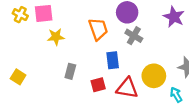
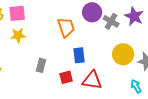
gray cross: (134, 36) -> (111, 21), moved
yellow star: (56, 37) -> (18, 35), moved
yellow circle: (154, 76) -> (123, 54), moved

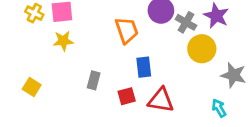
yellow circle: (123, 54) -> (202, 49), moved

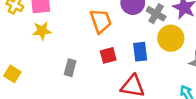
blue rectangle: (144, 67) -> (140, 52), moved
red square: (127, 96) -> (108, 55), moved

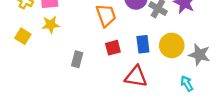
yellow circle: (171, 38) -> (172, 45), moved
yellow square: (12, 74) -> (23, 36), moved

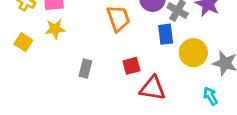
blue rectangle: (143, 44) -> (166, 34), moved
red square: (113, 48) -> (131, 66), moved

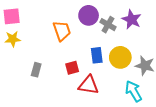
blue rectangle: (166, 34) -> (97, 55), moved
cyan arrow: (210, 96) -> (134, 91), size x1.5

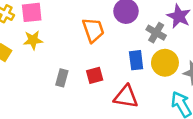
gray cross: (108, 25) -> (156, 33), moved
red square: (72, 68) -> (95, 75), moved

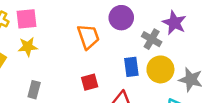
gray rectangle: (62, 78) -> (34, 90), moved

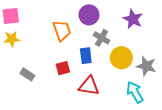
gray cross: (152, 39) -> (101, 38), moved
blue rectangle: (131, 67) -> (86, 56), moved
gray rectangle: (34, 90) -> (27, 74), moved, turned -72

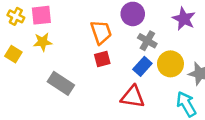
blue rectangle: (86, 56) -> (142, 66), moved, turned 49
red square: (63, 68) -> (102, 59), moved
gray rectangle: (27, 74) -> (61, 83), size x1.5

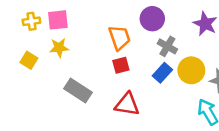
yellow cross: (16, 16) -> (31, 21), turned -35
red triangle: (133, 97) -> (127, 104), moved

